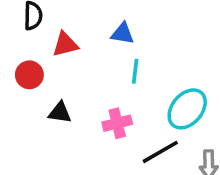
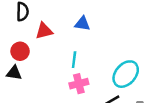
cyan line: (135, 71) -> (74, 60), moved
black triangle: (60, 112) -> (14, 73), moved

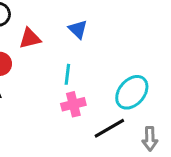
blue triangle: (82, 24) -> (78, 29), turned 35

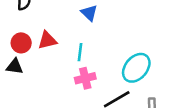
red triangle: (30, 38) -> (47, 40), moved

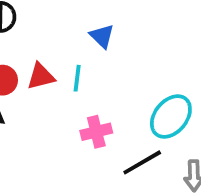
cyan line: (80, 52) -> (77, 78), moved

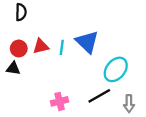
blue triangle: (102, 36) -> (87, 42), moved, size x1.6
pink cross: (96, 132) -> (60, 101), moved

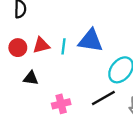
blue triangle: (87, 42) -> (90, 41), turned -35
black triangle: (13, 68) -> (31, 78), moved

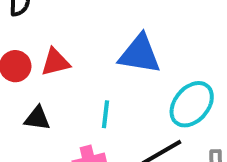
cyan line: (64, 46) -> (106, 114), moved

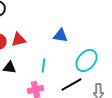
blue triangle: (140, 54) -> (60, 36), size x0.7

